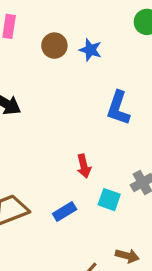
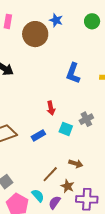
brown circle: (54, 46) -> (35, 34), size x1.6
blue star: (90, 50) -> (56, 20), moved

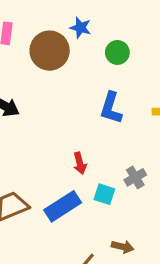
green circle: (92, 21) -> (117, 52), moved
blue rectangle: (38, 135) -> (63, 206), size x1.6

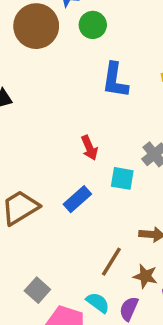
green circle: (117, 52) -> (93, 25), moved
blue rectangle: (63, 206) -> (77, 199), size x0.7

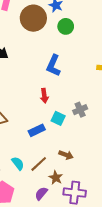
blue L-shape: (115, 80) -> (53, 66), moved
blue rectangle: (77, 199) -> (37, 130), moved
cyan semicircle: (98, 303) -> (18, 163), moved

